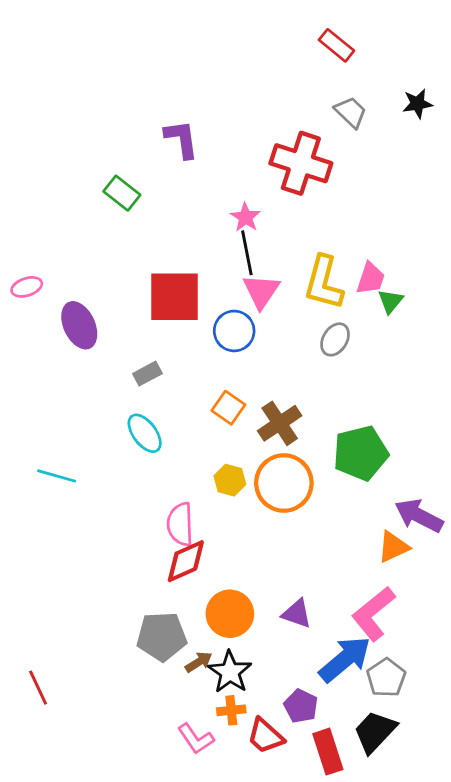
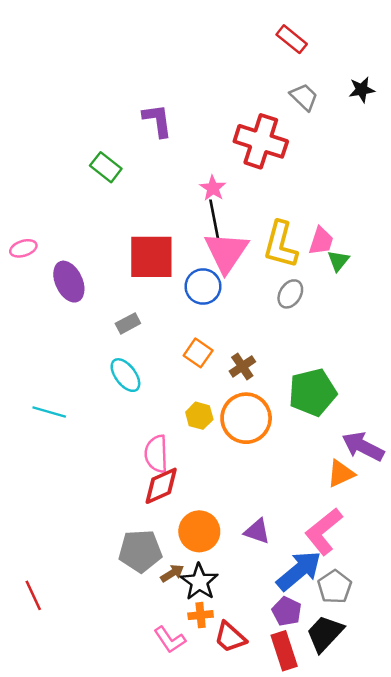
pink triangle: (261, 291) -> (226, 252), size x1.4
brown cross: (280, 423) -> (242, 366), size x0.7
purple pentagon: (301, 706) -> (287, 611), moved

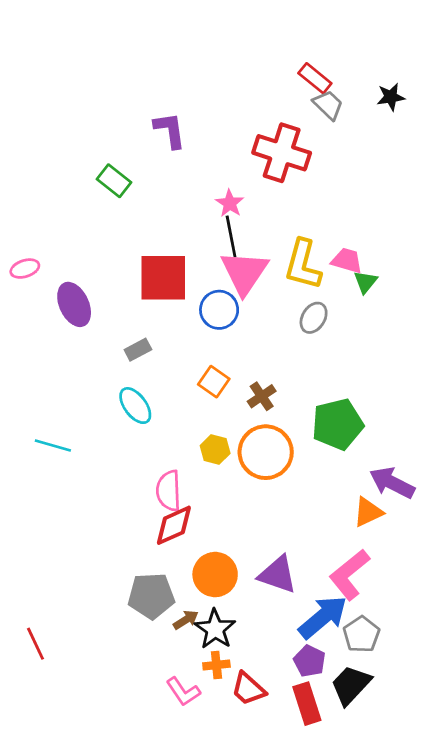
red rectangle: (292, 39) -> (315, 78), moved
pink trapezoid: (321, 241) -> (347, 261), turned -92
purple triangle: (257, 531) -> (278, 575), size x1.4

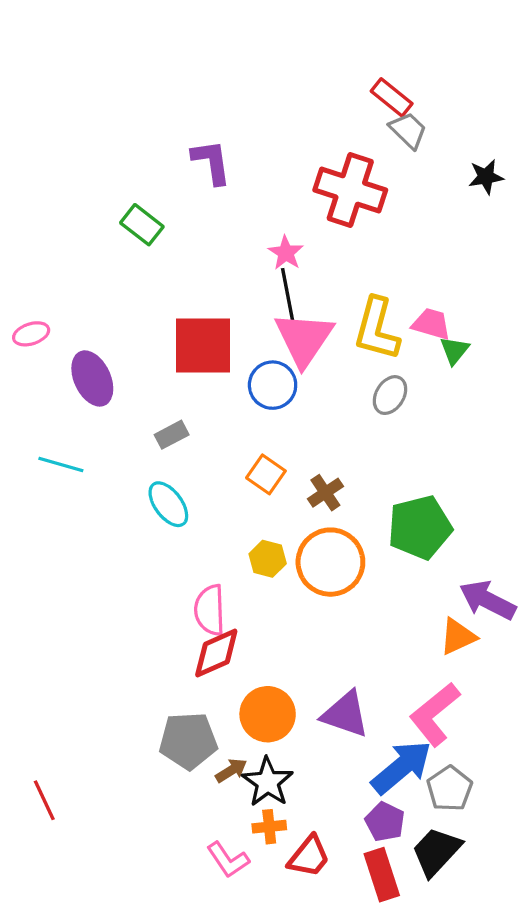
black star: (391, 97) -> (486, 177), moved
cyan line: (53, 445) -> (61, 464), moved
red trapezoid: (248, 689) -> (309, 856), turned -93

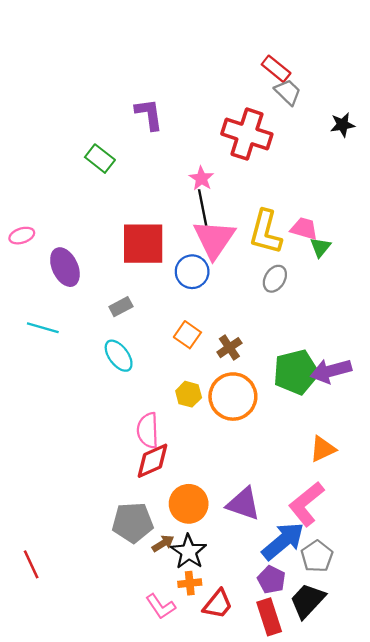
purple arrow: (488, 600) -> (331, 371), moved, turned -42

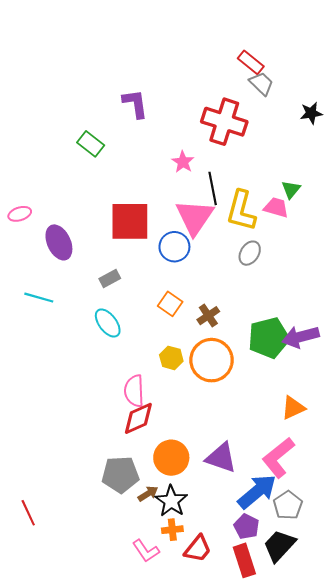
black line: (203, 208) -> (213, 188), moved
green triangle: (320, 247) -> (291, 189), moved

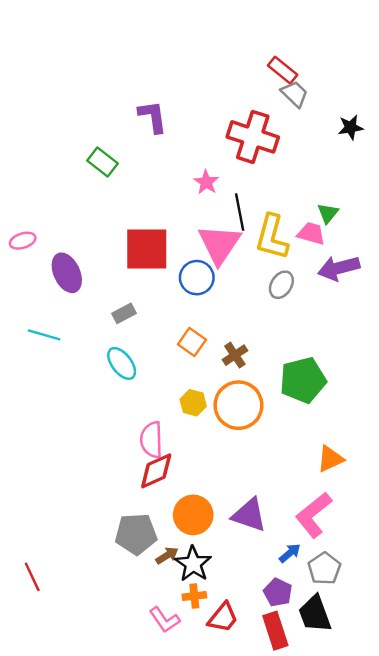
purple arrow: (301, 337) -> (339, 268), moved
blue arrow: (257, 492) -> (290, 553), size x0.5
black trapezoid: (279, 546) -> (315, 614), turned -63

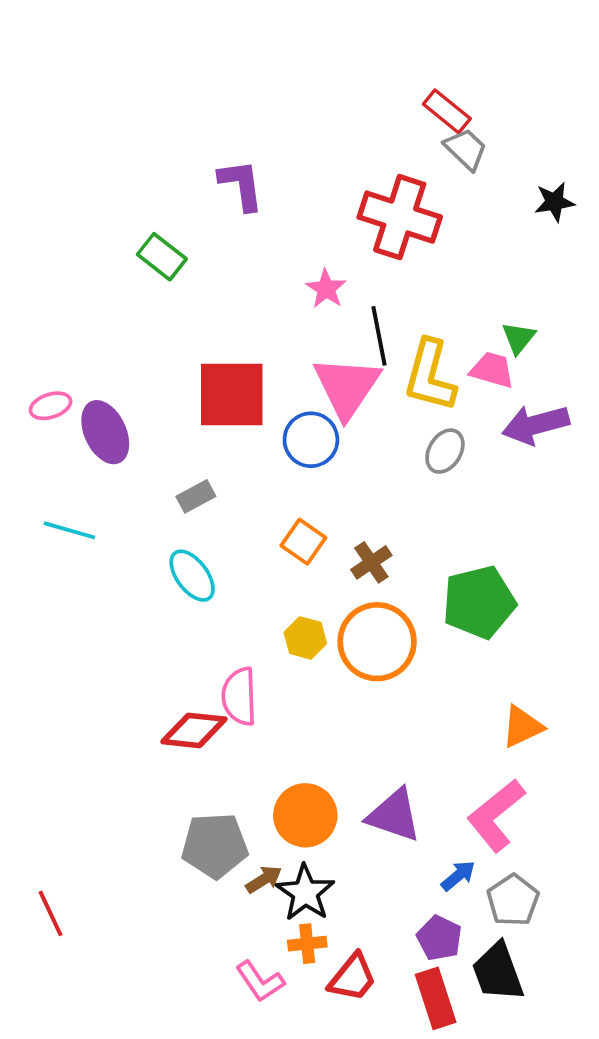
pink ellipse: (23, 241) -> (51, 406), moved
red diamond: (156, 471) -> (194, 730), moved, turned 30

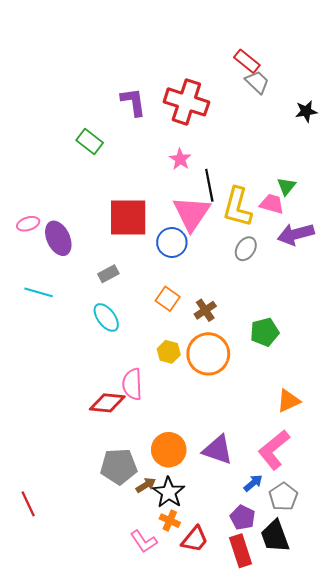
red cross: (400, 217) -> (186, 102), moved
green pentagon: (479, 602) -> (265, 332), size x0.7
orange cross: (307, 944) -> (170, 521), turned 30

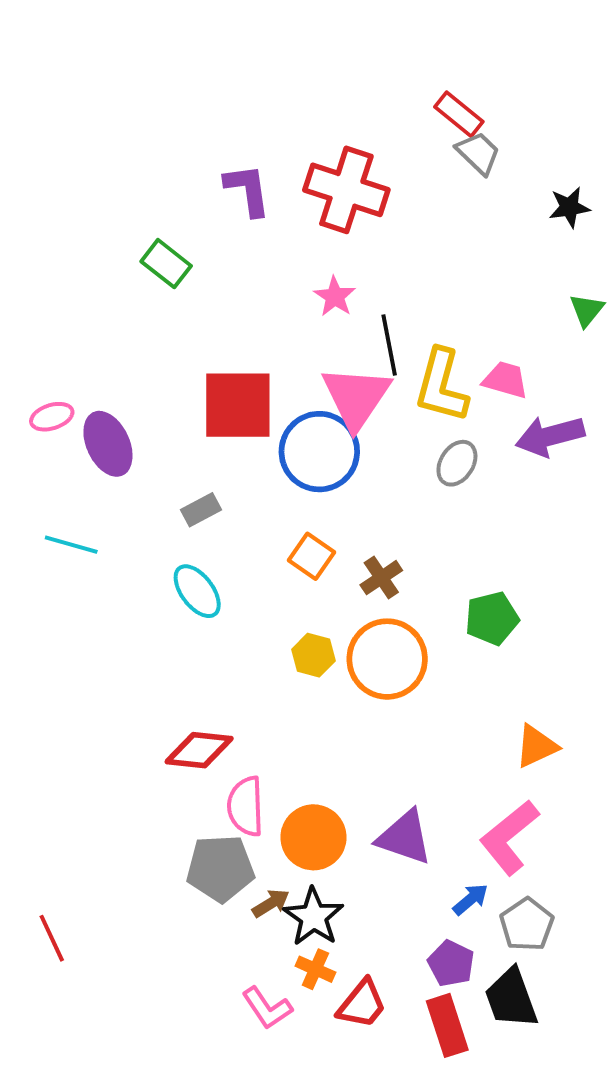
green triangle: (286, 186) -> (587, 310), moved
blue circle: (172, 242) -> (319, 452), size x1.4
pink semicircle: (132, 384) -> (246, 806), moved

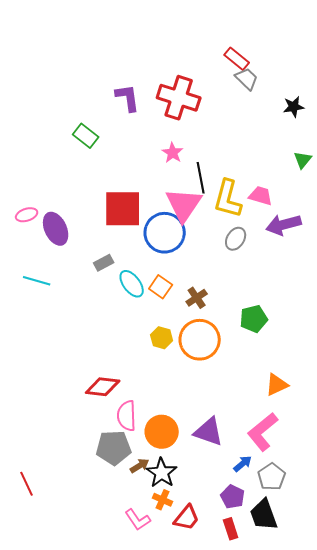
cyan ellipse: (197, 591) -> (132, 284), moved
red rectangle: (447, 1025) -> (231, 529), size x0.7

